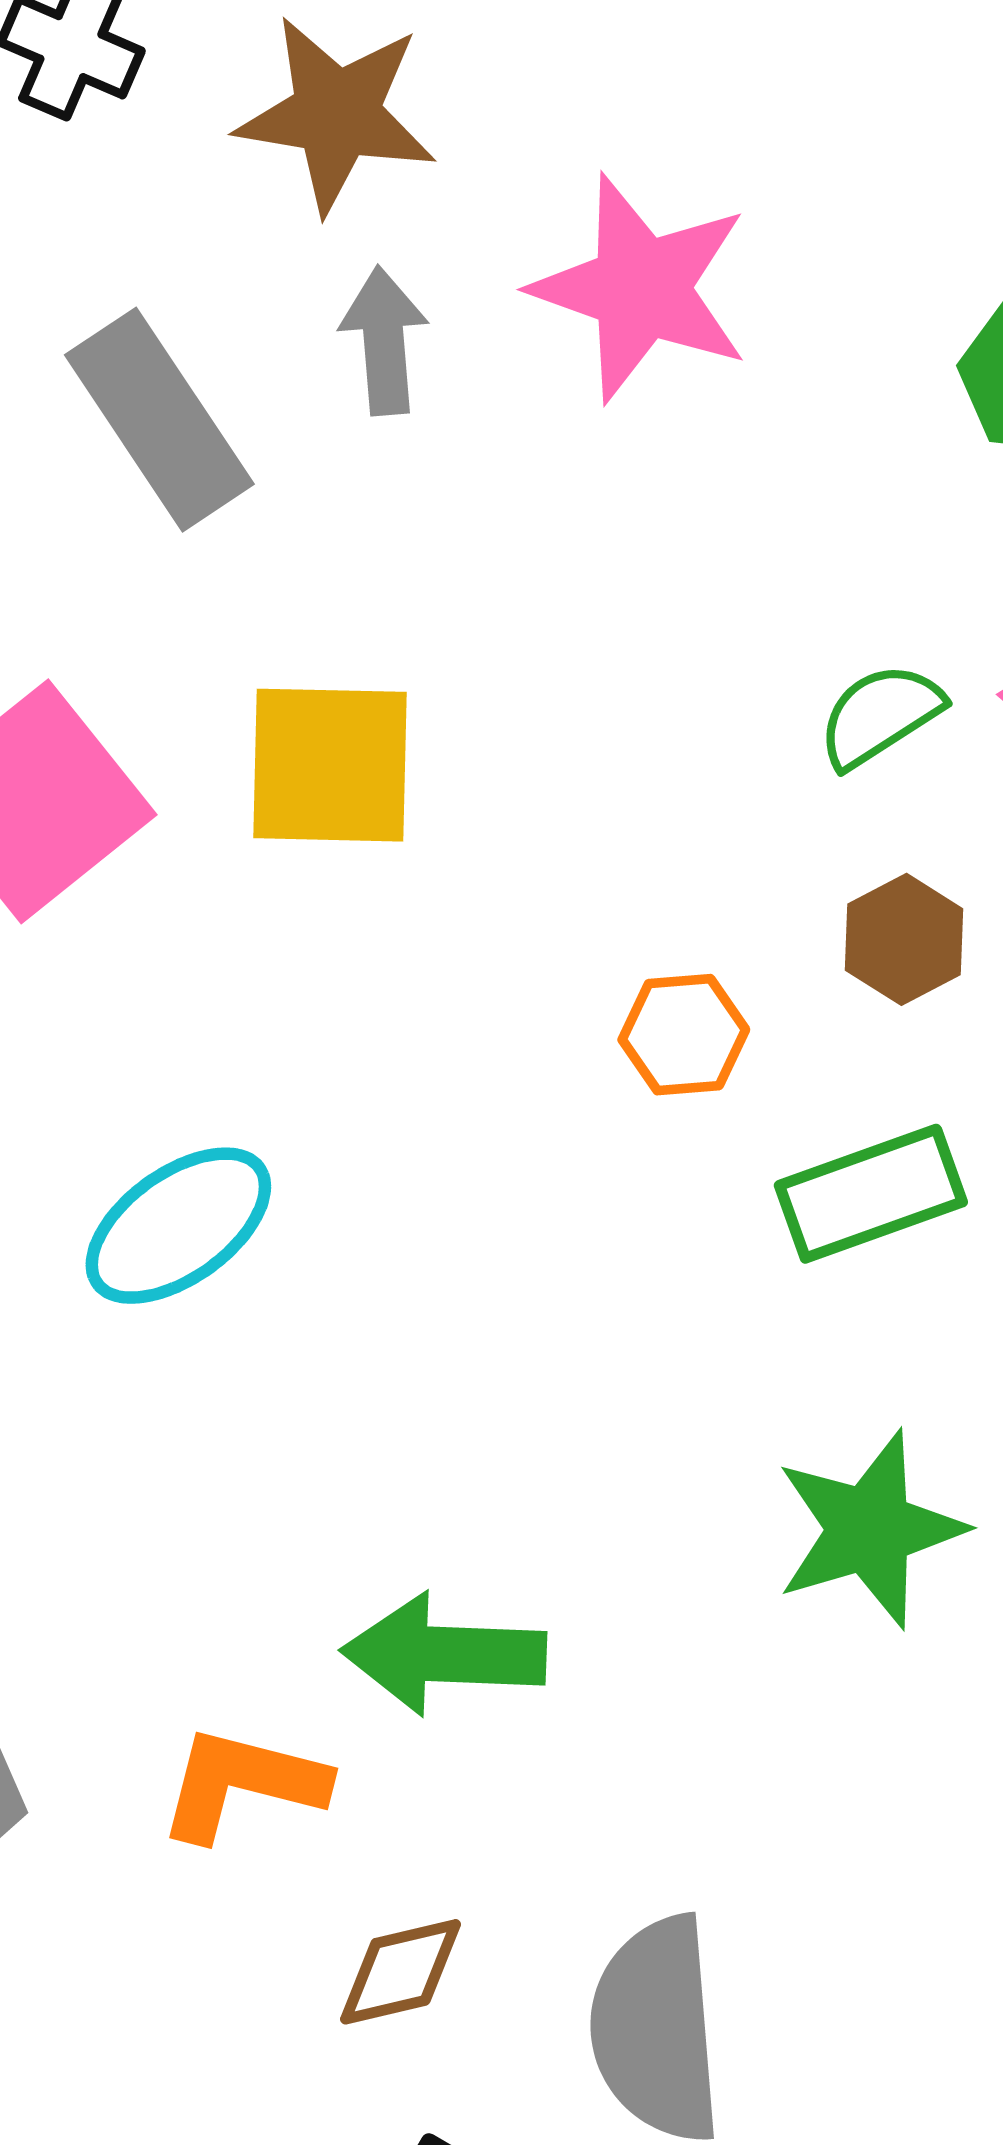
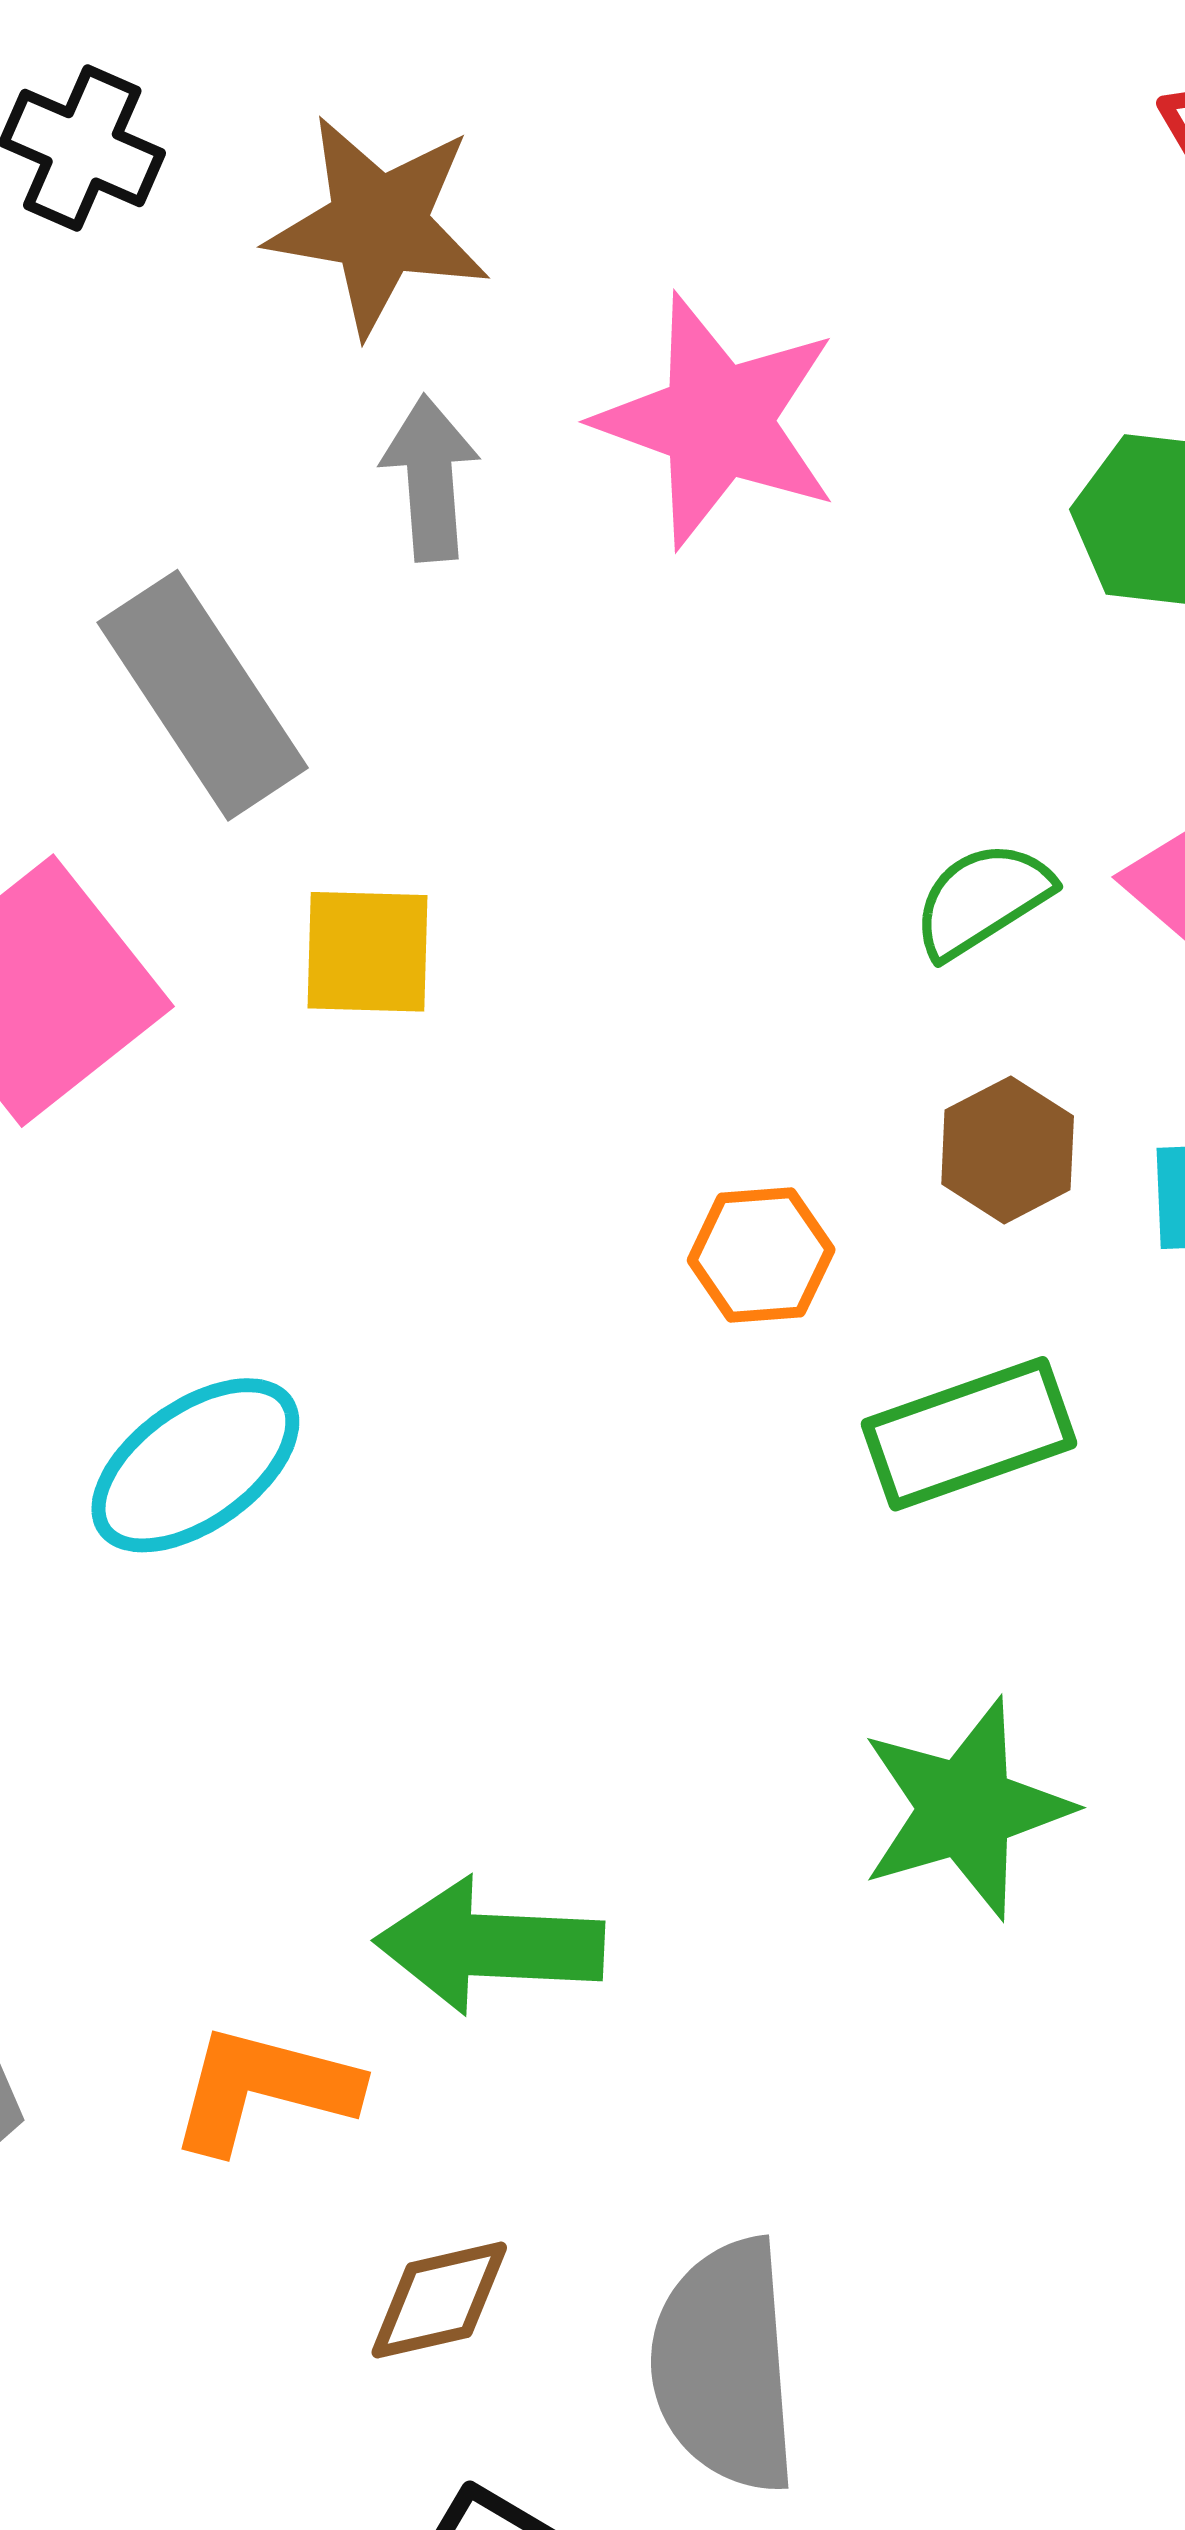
gray rectangle: (159, 420) -> (203, 695), moved
yellow square: (330, 765) -> (367, 952), size x0.7

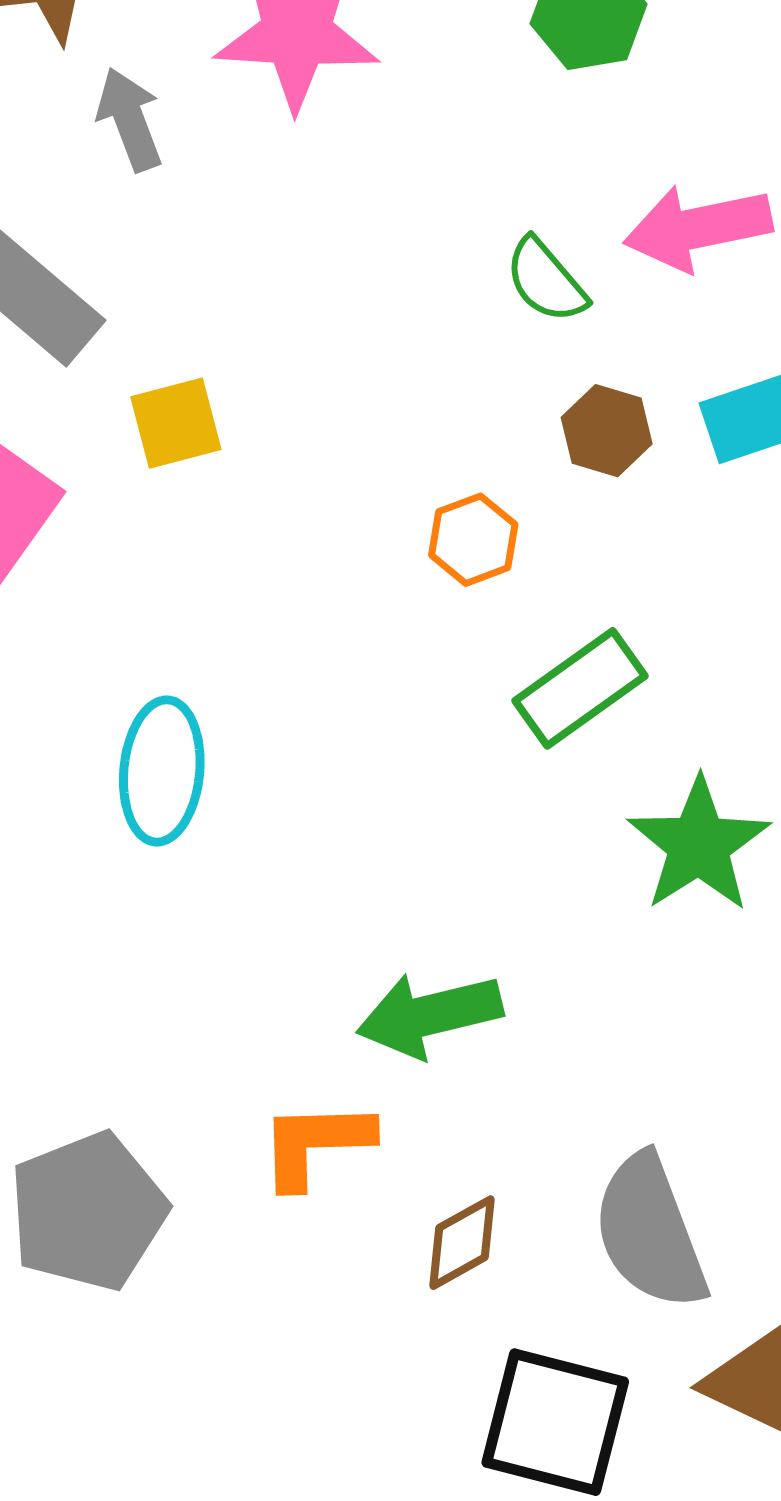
green semicircle: (982, 900) -> (546, 281), turned -82
green rectangle: (969, 1434) -> (580, 688), moved
cyan ellipse: (195, 1465) -> (162, 771), turned -33

